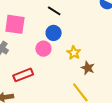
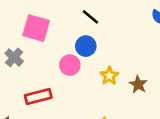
brown star: (88, 68) -> (138, 84), moved

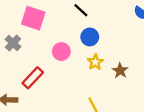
blue circle: (86, 46) -> (90, 37), moved
red rectangle: (38, 97) -> (33, 78), turned -35

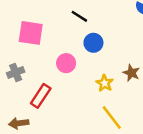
gray cross: (13, 43) -> (16, 72), moved, turned 35
yellow star: (95, 62) -> (105, 83), moved

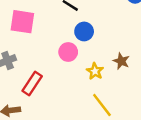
pink circle: (66, 63) -> (68, 52), moved

